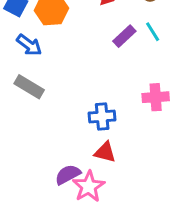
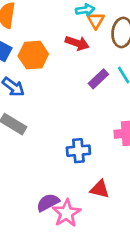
red triangle: (105, 152) -> (100, 189), moved

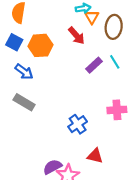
red arrow: (77, 43) -> (77, 36), turned 30
blue cross: (78, 151) -> (78, 124), turned -30

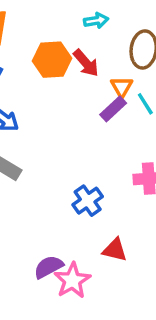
orange triangle: (92, 17) -> (122, 87), moved
orange hexagon: (40, 45) -> (52, 60), moved

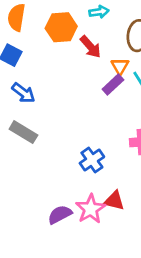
orange hexagon: (52, 60) -> (61, 27), moved
pink star: (72, 280) -> (91, 209), moved

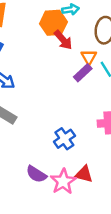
orange hexagon: (61, 27) -> (53, 23), moved
purple semicircle: (60, 215) -> (36, 174), moved, turned -120

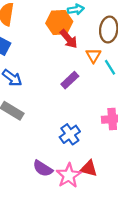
purple rectangle: (83, 73) -> (70, 80), moved

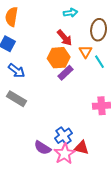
orange hexagon: (59, 22) -> (59, 58), moved
blue cross: (70, 134) -> (64, 136), moved

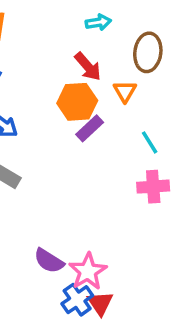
cyan line: (100, 62) -> (150, 142), moved
blue cross: (64, 136) -> (77, 300), moved
red triangle: (82, 148) -> (100, 303), moved, turned 42

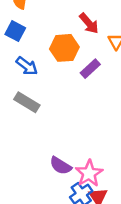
orange hexagon: (77, 102) -> (64, 48), moved

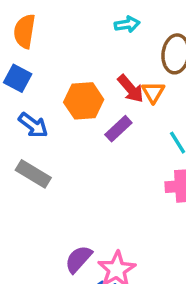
red arrow: (89, 23) -> (131, 89), moved
purple semicircle: (61, 166) -> (78, 259), turned 100

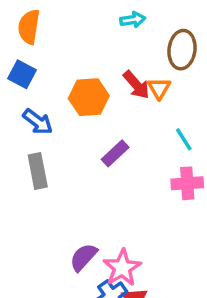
purple rectangle: (118, 129) -> (115, 153), moved
gray rectangle: (33, 174) -> (38, 171), turned 48

